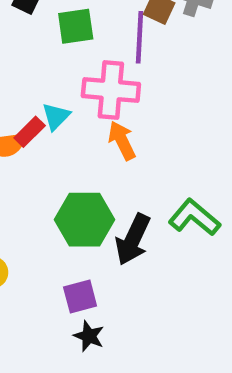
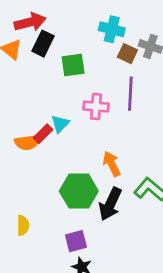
purple line: (139, 37) -> (130, 94), moved
pink cross: (111, 90) -> (96, 107), size x0.7
orange arrow: (122, 141) -> (112, 164), moved

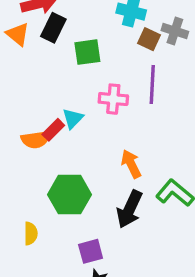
green hexagon: (79, 191) -> (70, 195), moved

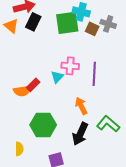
green square: (87, 52) -> (67, 23), moved, size x1.4
purple line: (152, 84) -> (94, 74), moved
cyan triangle: (73, 118) -> (57, 77), moved

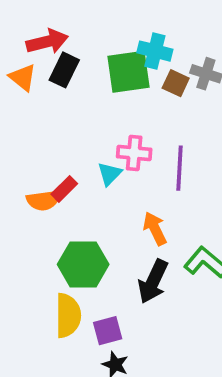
yellow semicircle: (19, 149) -> (68, 315), moved, size x1.6

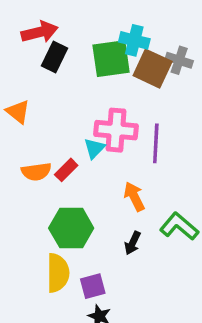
orange triangle: (23, 77) -> (18, 112), moved
brown square: (176, 83) -> (153, 69), size x1.6
pink cross: (134, 153) -> (116, 130), size x1.4
red rectangle: (64, 189) -> (66, 170), moved
black arrow: (153, 281) -> (133, 243), size x0.6

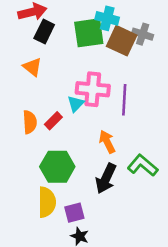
orange triangle: (18, 112) -> (32, 67), moved
orange semicircle: (36, 172) -> (30, 122), turned -85
black arrow: (133, 243) -> (106, 179), size x1.6

